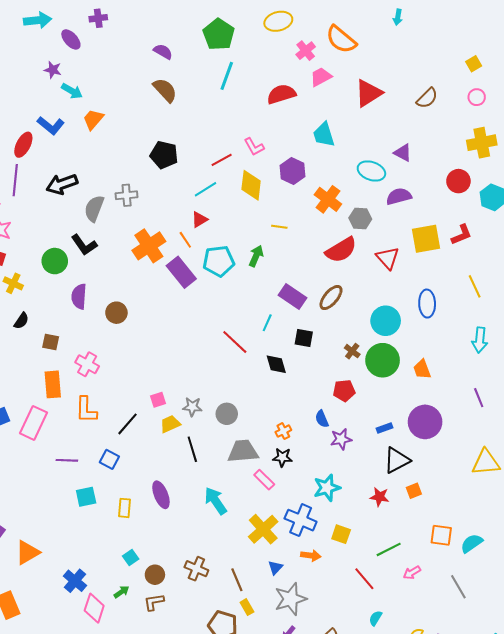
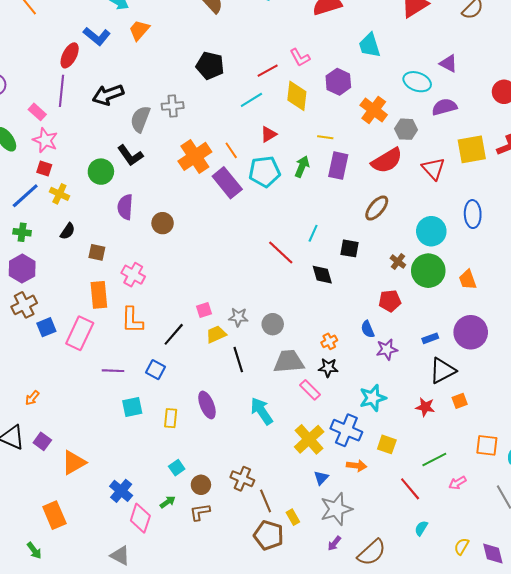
red triangle: (199, 220) -> (269, 134), moved
purple rectangle: (293, 296) -> (338, 166), moved, turned 68
brown line: (237, 580) -> (266, 501), moved

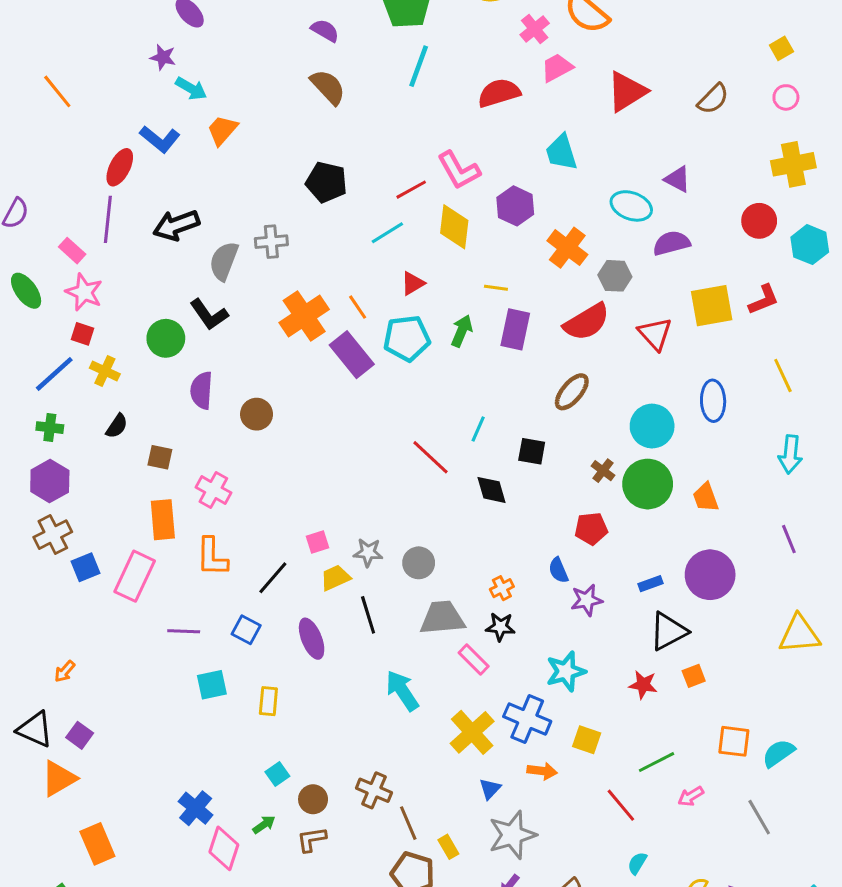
pink L-shape: (300, 57) -> (459, 170), size x1.4
purple ellipse: (207, 405) -> (312, 639), moved
orange triangle: (74, 463) -> (59, 778), moved

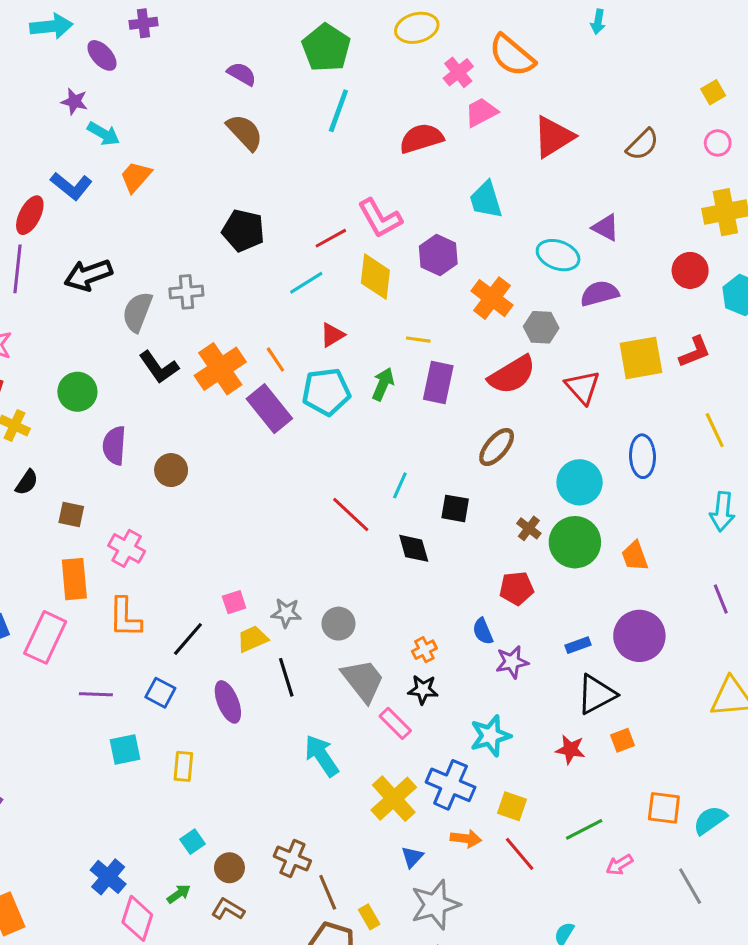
black L-shape: (209, 315) -> (159, 367), moved
gray trapezoid: (442, 618) -> (363, 680), turned 57
red line: (621, 805) -> (520, 854), moved
brown L-shape: (312, 839) -> (228, 909), turned 40

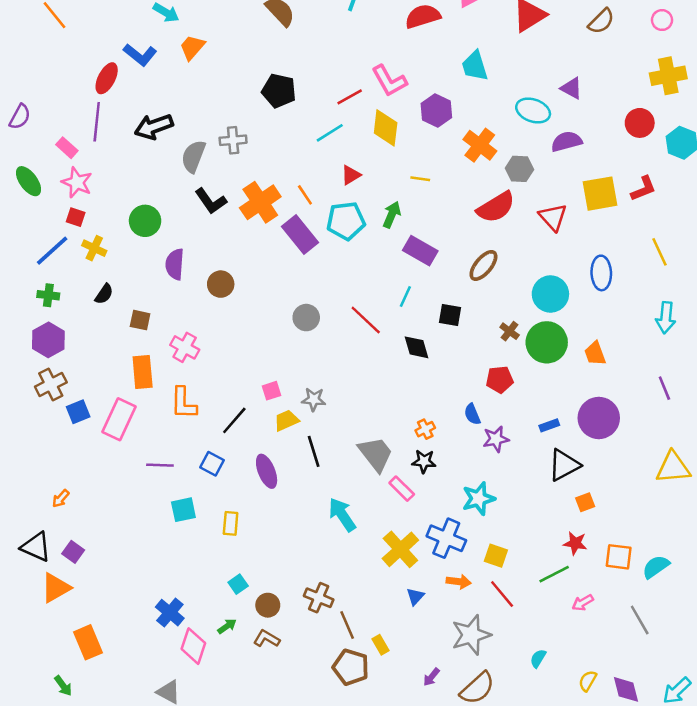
purple rectangle: (438, 383) -> (420, 251), moved, turned -72
gray circle: (338, 624) -> (306, 318), moved
red star: (570, 750) -> (575, 543), moved
gray star: (435, 905) -> (471, 635), moved

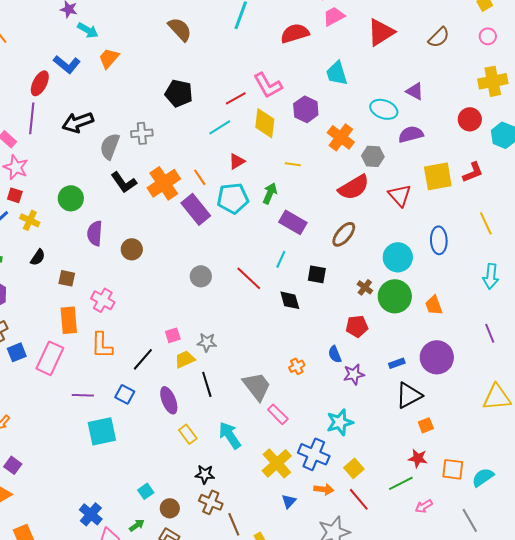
black star: (424, 461) -> (205, 474), moved
cyan square: (183, 510) -> (102, 431), size x1.4
yellow rectangle: (231, 523) -> (188, 434), moved, turned -42
yellow square: (496, 556) -> (354, 468), turned 30

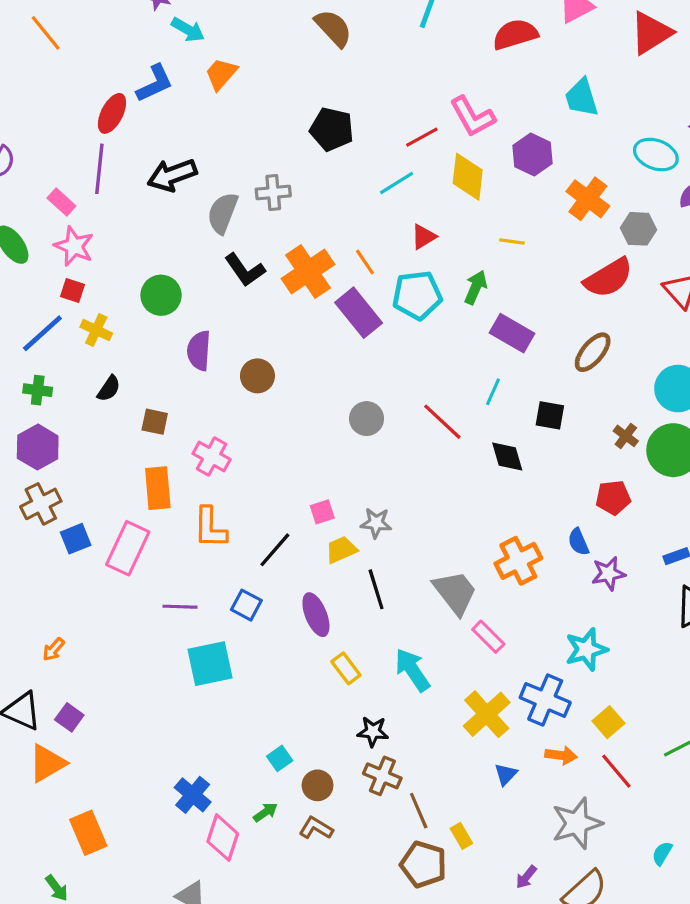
blue L-shape: (67, 64) -> (155, 83), turned -64
orange cross: (297, 366) -> (518, 561), size x1.8

